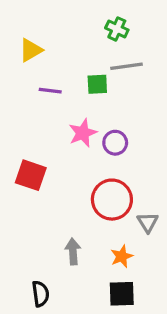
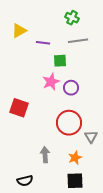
green square: (97, 84) -> (60, 61), moved
purple line: (50, 91) -> (43, 43), moved
black semicircle: (40, 294) -> (25, 181), turned 84

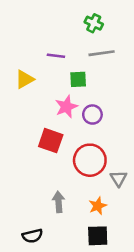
yellow triangle: (19, 31) -> (25, 79), moved
red square: (19, 108) -> (51, 141), moved

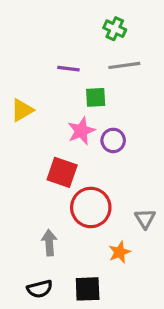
yellow triangle: (25, 79) -> (22, 110), moved
red circle: (90, 160) -> (91, 207), moved
gray arrow: (59, 202) -> (49, 243), moved
black square: (98, 236) -> (88, 289), moved

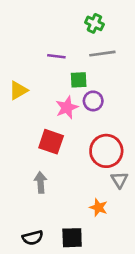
purple circle: (113, 140) -> (93, 101), moved
red circle: (91, 207) -> (106, 151), moved
gray arrow: (49, 243) -> (41, 182), moved
orange star: (120, 252) -> (98, 207), turned -30

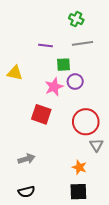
yellow triangle: (18, 90) -> (15, 73), turned 42
gray arrow: (41, 182) -> (26, 159), moved, turned 77
black square: (72, 238) -> (78, 192), moved

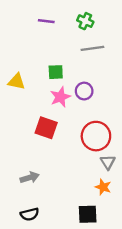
purple line: (45, 46) -> (46, 21), moved
green square: (64, 65) -> (56, 72), moved
orange star: (79, 167) -> (103, 187), moved

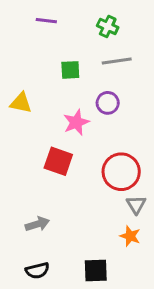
purple line: (46, 21) -> (46, 21), moved
green square: (56, 72) -> (70, 70), moved
purple circle: (84, 91) -> (108, 103), moved
black square: (88, 214) -> (96, 270), moved

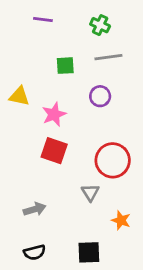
pink star: (76, 122) -> (54, 114), moved
gray triangle: (136, 205) -> (90, 192), moved

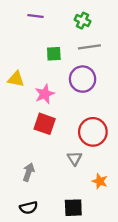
purple circle: (100, 96) -> (83, 79), size x1.5
gray arrow: (35, 209) -> (29, 172), turned -54

